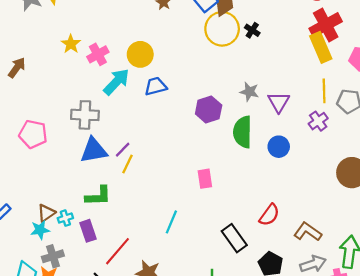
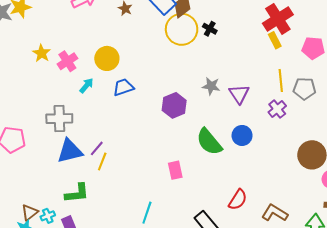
yellow rectangle: (321, 47) -> (275, 40), size x0.6
cyan arrow: (116, 82) -> (86, 86), size x0.6
green semicircle: (243, 132) -> (209, 142), moved, turned -36

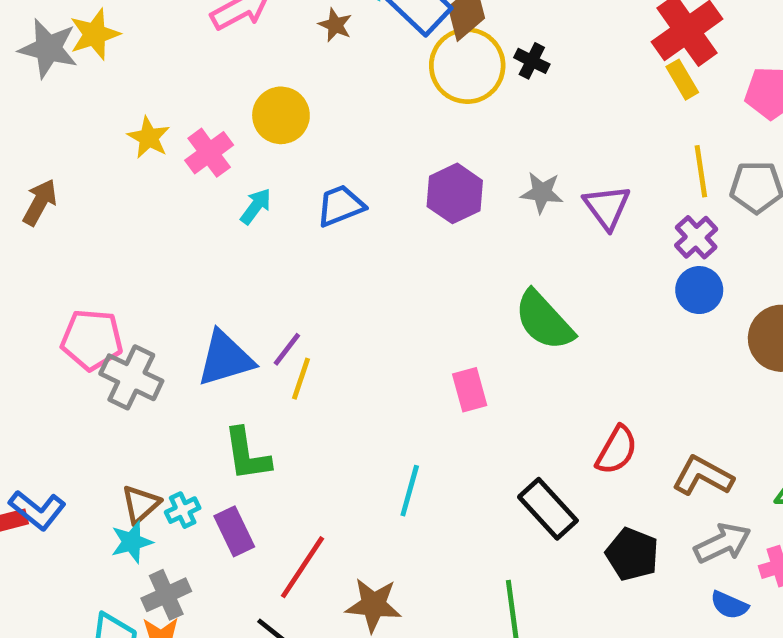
yellow circle: (107, 58) -> (281, 115), moved
purple hexagon: (174, 105) -> (455, 193), moved
gray cross: (59, 119) -> (131, 377), moved, turned 30
blue circle: (242, 135) -> (699, 290), moved
green L-shape: (77, 193) -> (247, 454), turned 90

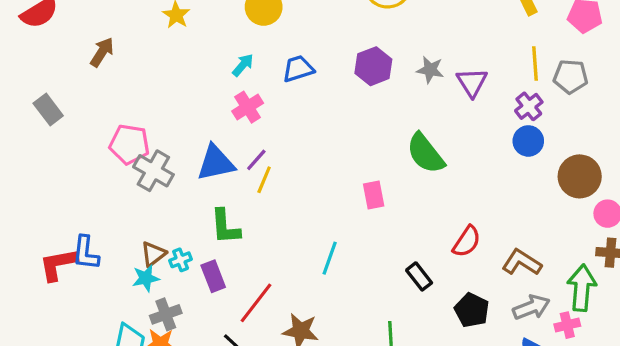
pink cross: (209, 153) -> (248, 107), moved
black rectangle: (548, 509) -> (419, 276), size x0.7
blue L-shape: (37, 510) -> (86, 253), turned 54

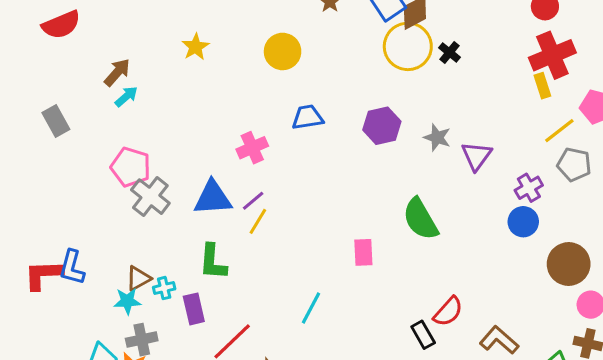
yellow line: (535, 63) -> (559, 131), moved, turned 48
cyan arrow: (243, 65) -> (126, 96), moved
black rectangle: (419, 276) -> (423, 335), moved

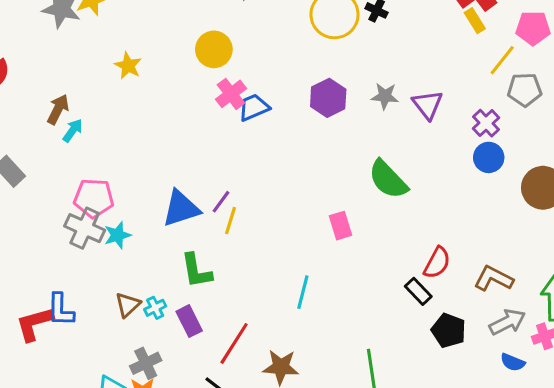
pink cross: (252, 148) -> (231, 94), moved
gray cross: (150, 197) -> (85, 228), moved
cyan star: (127, 301) -> (117, 235), moved

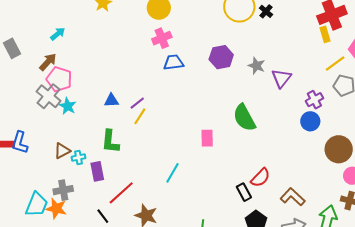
blue trapezoid: (254, 107) -> (173, 62), moved
brown arrow: (58, 109) -> (48, 62), moved
blue triangle: (181, 208) -> (111, 100), size x0.6
cyan star: (117, 235) -> (68, 106), turned 30

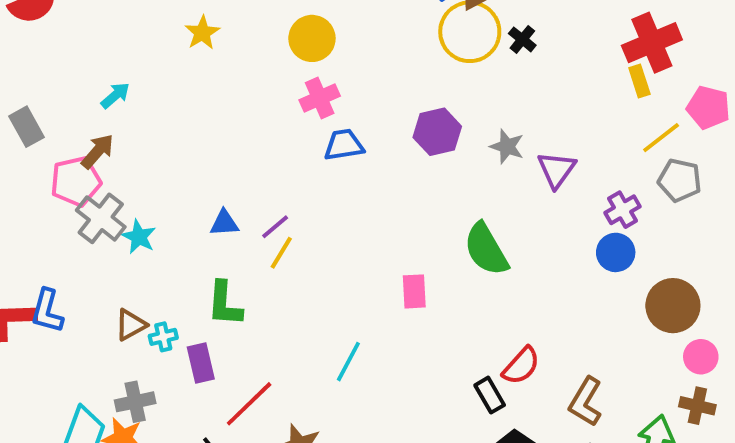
pink pentagon: (59, 79) -> (76, 181), moved, turned -30
brown L-shape: (293, 197) -> (586, 402), turned -100

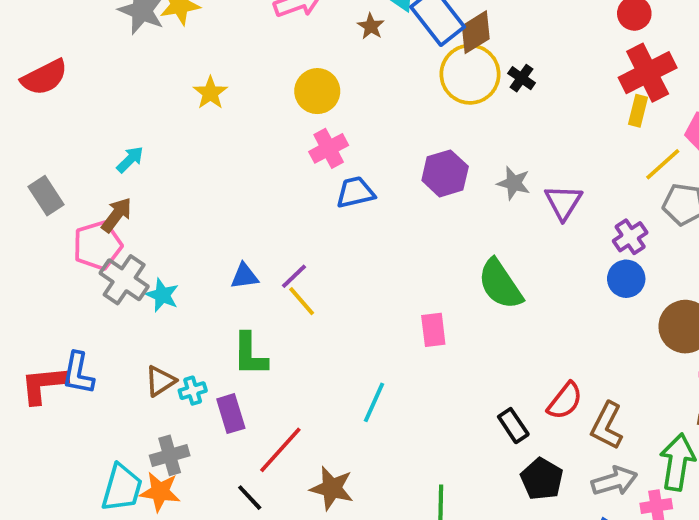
yellow rectangle: (639, 81) -> (638, 111), turned 36
yellow line: (281, 253) -> (302, 301), turned -68
red semicircle: (521, 366) -> (565, 401), moved

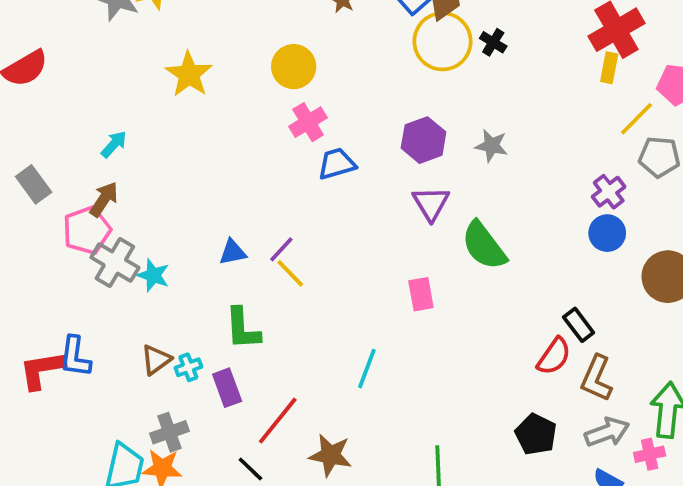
yellow star: (210, 93) -> (189, 74), size x1.4
purple triangle: (563, 202) -> (431, 204), moved
black rectangle: (513, 426) -> (579, 325), moved

